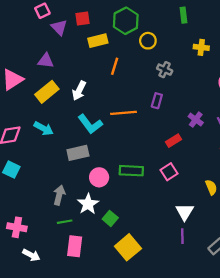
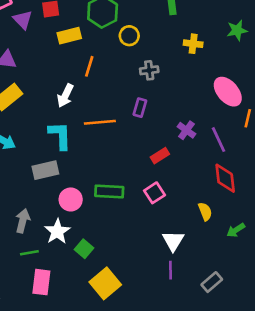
gray cross: (165, 70) -> (149, 70), turned -32
white arrow: (79, 91) -> (65, 96), moved
cyan L-shape: (90, 124) -> (60, 136), turned -145

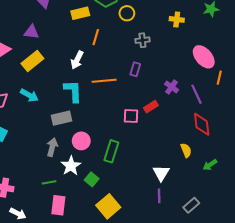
green rectangle: (109, 191) -> (111, 151), moved, turned -75
pink square: (155, 193) -> (131, 116), moved, turned 35
gray arrow: (23, 221) -> (52, 147), moved

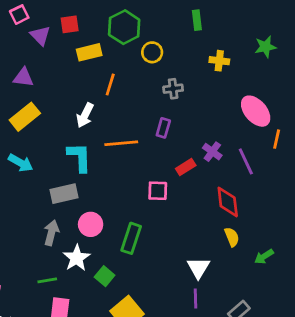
red rectangle: (151, 107) -> (186, 167), moved
red diamond: (202, 124) -> (228, 202), moved

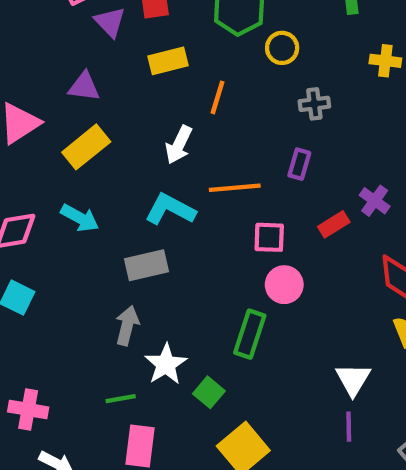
yellow rectangle: (89, 52) -> (168, 61), moved
cyan L-shape: (79, 157) -> (170, 209), turned -60
pink square: (158, 191) -> (269, 237), moved
pink circle: (91, 224) -> (284, 285), moved

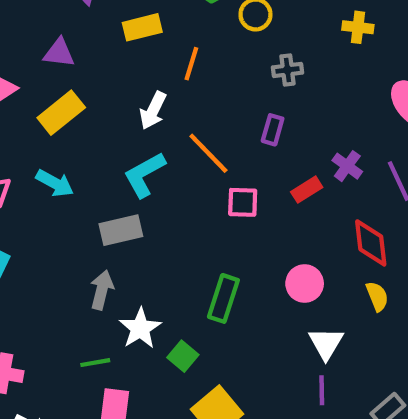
orange line: (235, 188) -> (208, 153), turned 51
cyan L-shape: (170, 209) -> (144, 175), turned -57
pink circle: (284, 285) -> (305, 284), moved

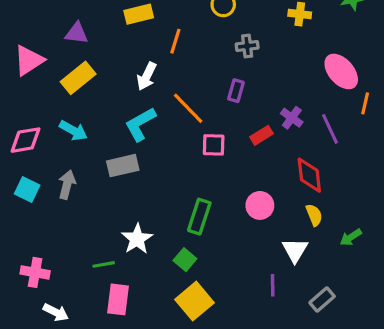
gray arrow: (102, 290) -> (67, 185), moved
white triangle: (326, 343) -> (295, 250), moved
green square: (183, 356) -> (185, 260), moved

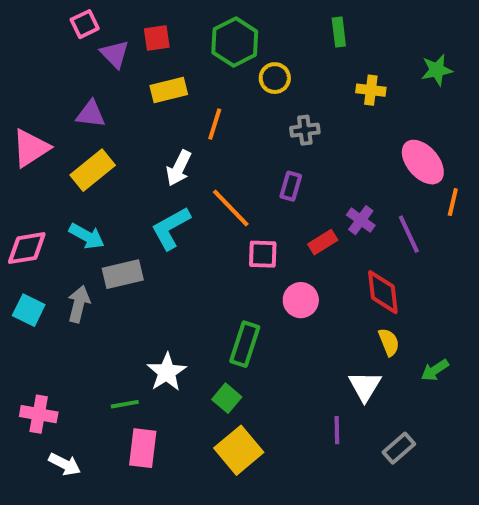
gray rectangle: (123, 166) -> (123, 274), moved
pink circle: (260, 205) -> (301, 300), moved

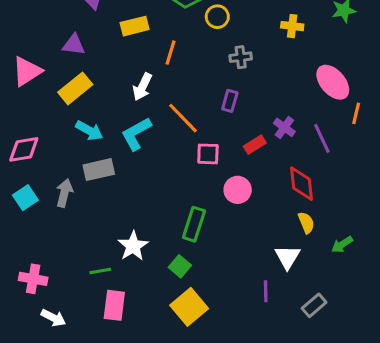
cyan arrow: (87, 236) -> (89, 131), moved
cyan square: (29, 310) -> (25, 198), turned 30

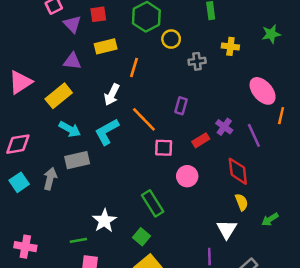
purple triangle: (74, 45) -> (72, 61), moved
gray cross: (241, 57) -> (197, 61), moved
green rectangle: (194, 224) -> (153, 203), turned -50

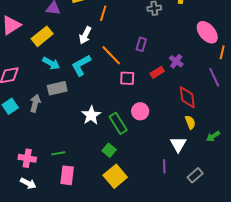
purple line: (254, 135) -> (214, 77), moved
pink circle: (187, 176) -> (140, 111), moved
white star: (104, 221) -> (91, 115), moved
pink cross: (25, 247) -> (27, 158), moved

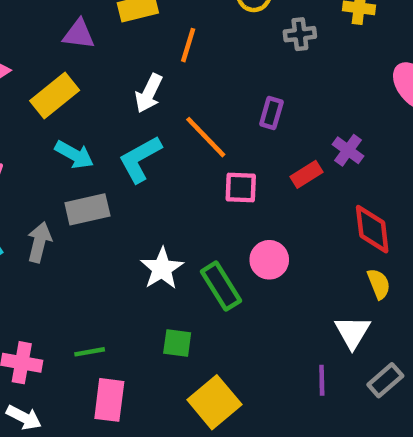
green square: (109, 150) -> (177, 343), moved, turned -32
gray rectangle: (195, 175) -> (385, 380), moved

